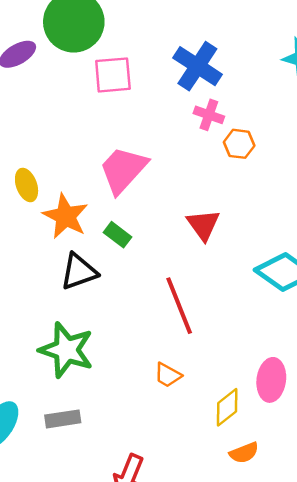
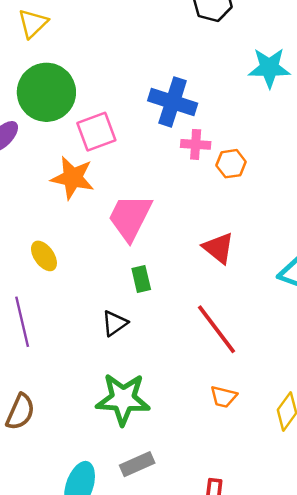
orange star: (66, 216) -> (73, 178), moved
green rectangle: (117, 235) -> (141, 279), turned 55
black triangle: (79, 272) -> (115, 323), size x0.7

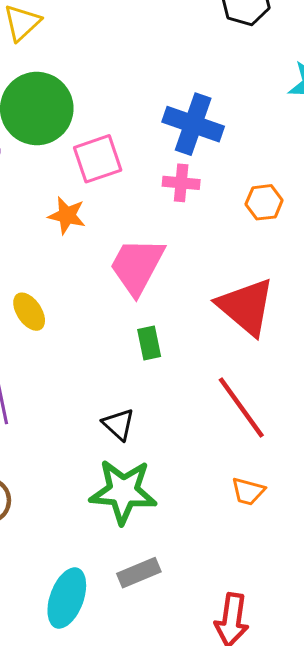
pink cross: (196, 144) -> (181, 183), moved
orange star: (73, 178) -> (67, 215), size x0.7
red triangle: (218, 248) -> (246, 307), size x1.5
black triangle: (115, 323) -> (119, 424), moved, turned -44

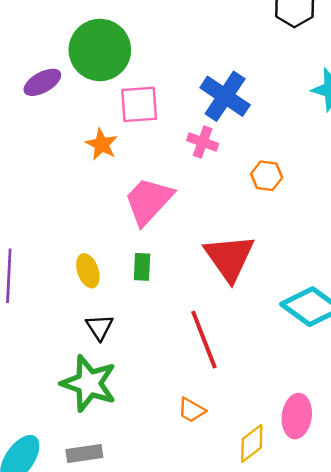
yellow ellipse: (29, 312) -> (88, 271), moved

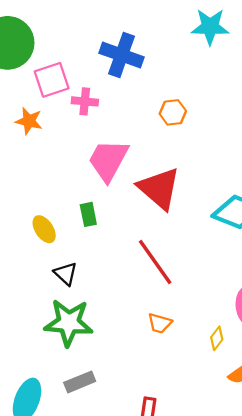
pink cross: (203, 142) -> (85, 101), moved
pink trapezoid: (149, 201) -> (108, 160), moved
yellow diamond: (252, 443) -> (217, 338), size x0.7

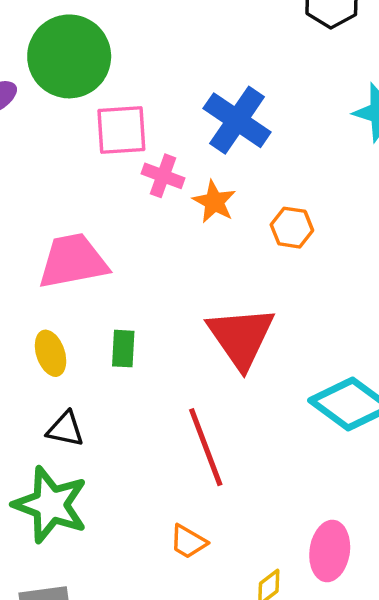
orange star: (29, 121) -> (214, 202), moved
pink trapezoid: (108, 160) -> (73, 261), moved, turned 36
black triangle: (66, 274) -> (65, 429), turned -45

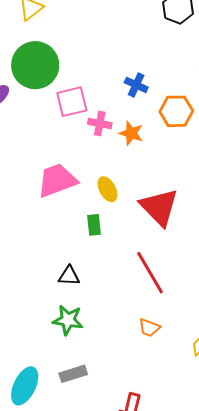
blue cross: (237, 120) -> (136, 85), size x0.6
orange hexagon: (292, 228) -> (176, 111), moved, size x1.4
yellow ellipse: (51, 353) -> (107, 189), moved
green star: (50, 505) -> (68, 320), size x0.7

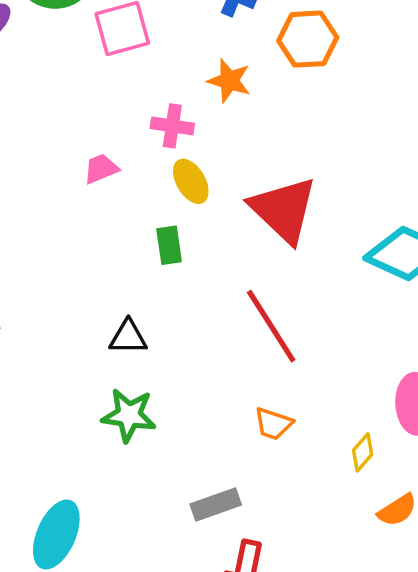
pink cross: (100, 124) -> (172, 126), moved
pink trapezoid: (57, 180) -> (101, 169), size x0.5
gray rectangle: (73, 374) -> (216, 504), moved

